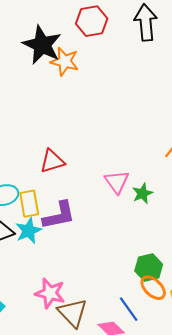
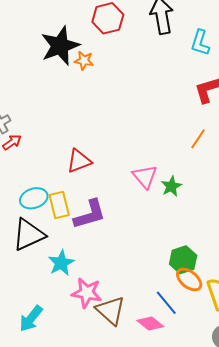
black star: (42, 45) -> (60, 46), turned 30
orange star: (65, 61) -> (84, 61), size x0.7
cyan star: (29, 231) -> (61, 263), moved

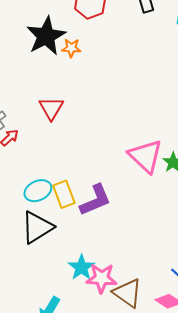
red triangle: (79, 161) -> (51, 108), moved, turned -32
pink triangle: (145, 177) -> (146, 156), size x1.4
cyan star: (61, 263) -> (81, 267), moved

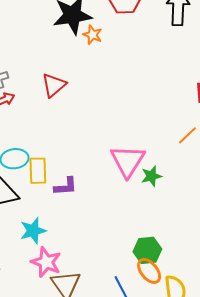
purple L-shape: (95, 200) -> (66, 186), size x0.7
cyan star: (81, 267) -> (33, 231), moved

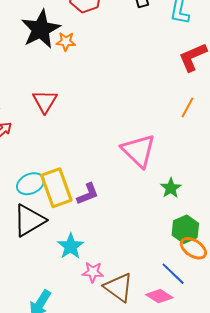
yellow rectangle: (38, 171) -> (56, 188), size x1.4
green star: (151, 176) -> (171, 188), moved
pink star: (46, 262) -> (93, 272), size x0.7

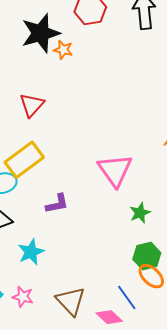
yellow rectangle: (56, 188) -> (24, 160), moved, turned 63
pink star: (93, 272) -> (23, 297), moved

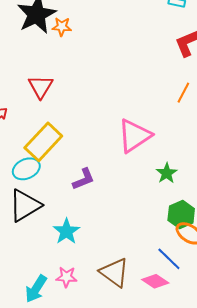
pink triangle: (115, 170) -> (134, 136), turned 42

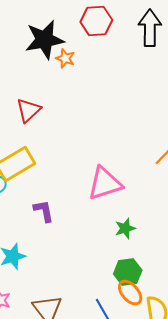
purple L-shape: (84, 179) -> (44, 211), turned -95

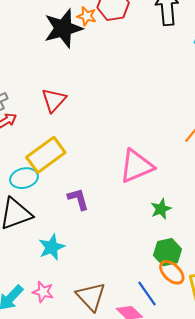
orange star: (65, 58) -> (87, 16), moved

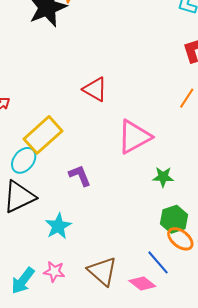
red triangle: (54, 100) -> (95, 89), moved, turned -36
cyan ellipse: (24, 178) -> (24, 160), turned -32
green star: (161, 209) -> (163, 177), turned 30

